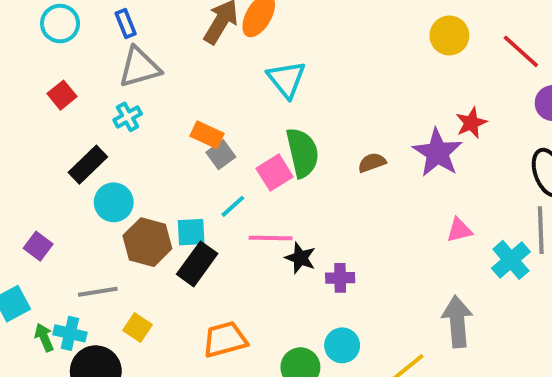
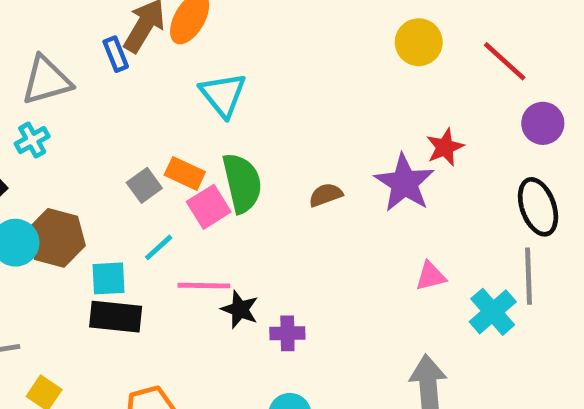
blue rectangle: (126, 24) -> (116, 54), moved
orange rectangle: (207, 135) -> (185, 173), moved
brown hexagon: (147, 242) -> (56, 238), moved
black rectangle: (197, 264) -> (116, 317), turned 60

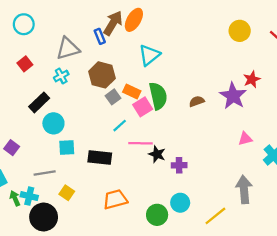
cyan triangle: (223, 95) -> (149, 55), turned 30
brown hexagon: (56, 238) -> (102, 75), moved
cyan square: (109, 278) -> (67, 148), moved

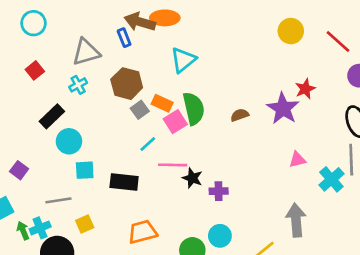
orange ellipse: (134, 20) -> (165, 18), turned 60
brown arrow: (113, 23) -> (140, 22), turned -105
yellow square: (67, 193) -> (85, 224), turned 32
cyan cross: (29, 196) -> (40, 228), turned -35

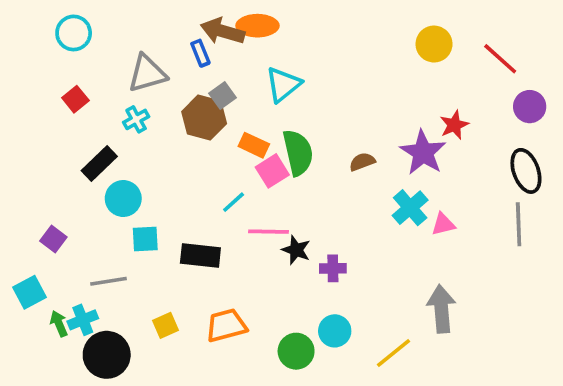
gray square: (140, 110) -> (223, 96), moved
cyan cross: (331, 179) -> (410, 208), moved
yellow square: (85, 224) -> (166, 325), moved

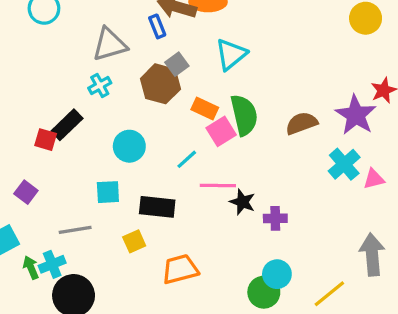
red square: (75, 99) -> (46, 140), moved, turned -35
brown semicircle: (362, 162) -> (302, 123), size x1.4
cyan circle: (123, 198) -> (129, 146), moved
yellow square: (166, 325) -> (134, 241), moved
green circle: (296, 351) -> (264, 292), moved

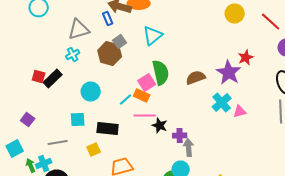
orange rectangle: (205, 108) -> (142, 96), moved
red square: (46, 140) -> (39, 76), moved
gray arrow: (372, 254) -> (189, 148), moved, size x0.7

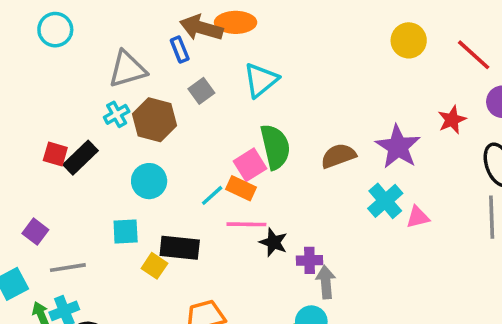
brown hexagon: (110, 54) -> (154, 120), moved
red star: (246, 58) -> (452, 120), moved
gray line: (58, 142) -> (68, 268), moved
yellow square: (94, 150) -> (154, 266), moved, turned -32

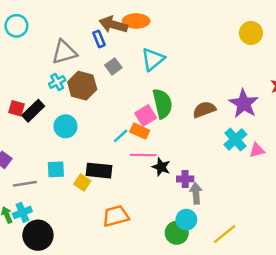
cyan circle: (149, 181) -> (65, 126), moved
cyan square: (126, 232) -> (56, 169), moved

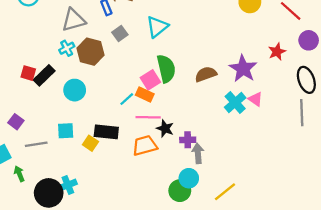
pink triangle: (257, 150) -> (255, 99), moved, turned 49
cyan cross: (22, 212) -> (68, 185), moved
orange trapezoid: (116, 216) -> (145, 145), moved

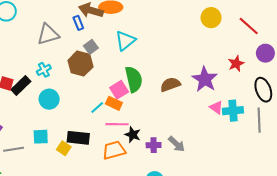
cyan cross: (67, 48) -> (44, 70), moved
brown hexagon: (90, 52) -> (80, 64), moved
cyan cross: (235, 102) -> (233, 111), moved, turned 36
gray arrow: (198, 153) -> (177, 144), moved, turned 138

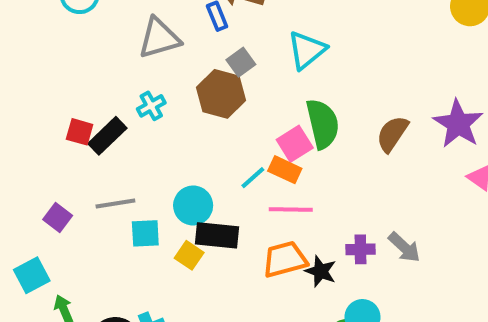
brown semicircle: (170, 84) -> (392, 134), turned -36
cyan circle: (49, 99) -> (193, 206), moved
black star: (133, 135) -> (321, 271), moved
gray line: (14, 149) -> (115, 204), moved

